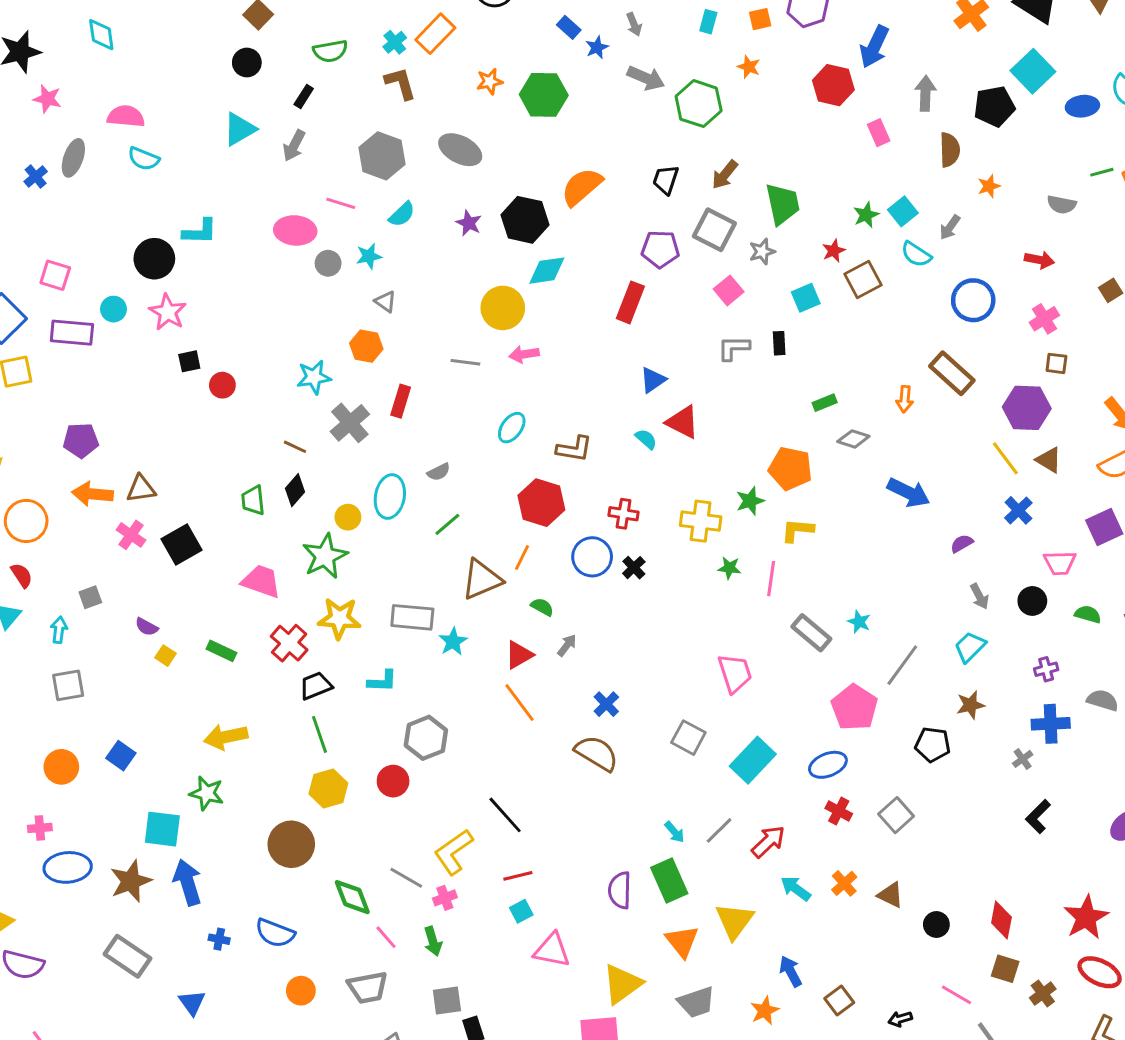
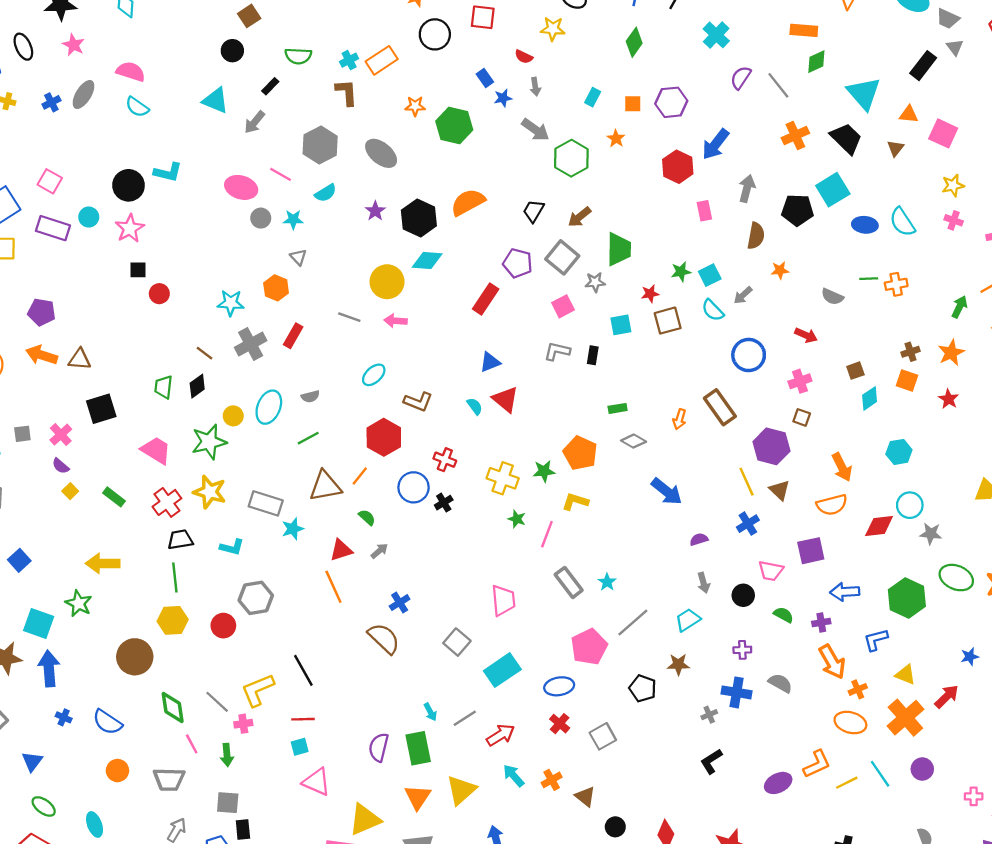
cyan triangle: (240, 129) -> (216, 100), turned 40
pink cross: (131, 535) -> (61, 435), moved

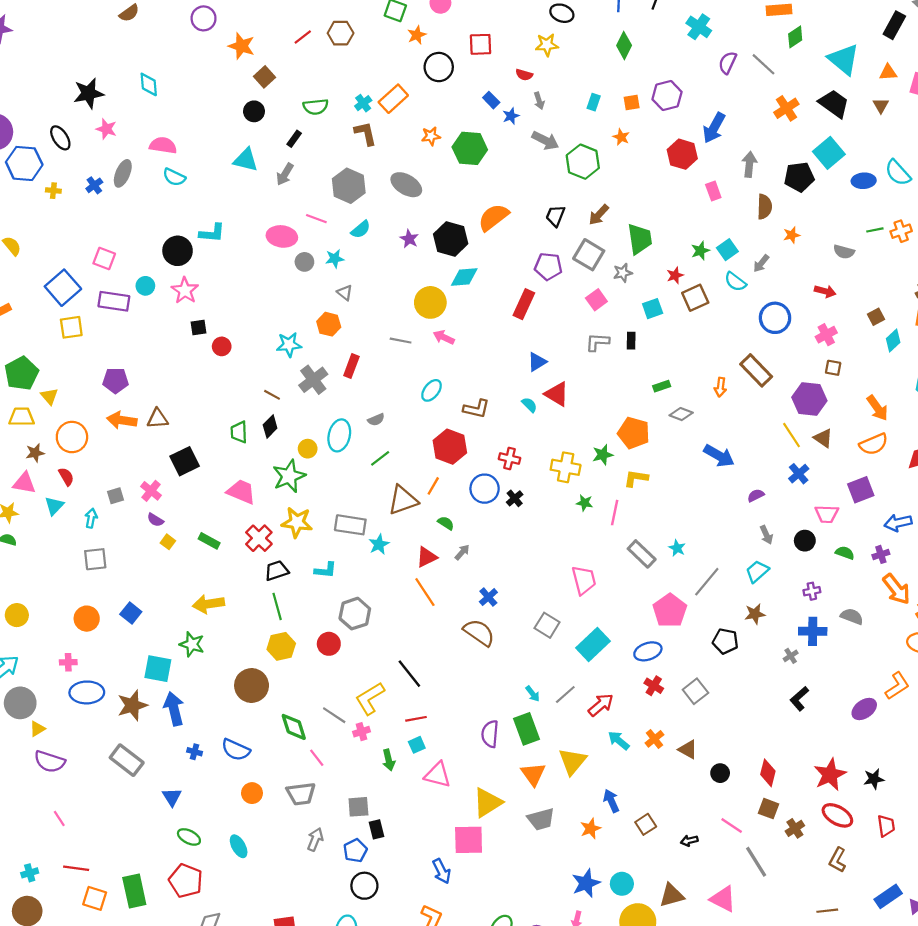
pink arrow: (396, 321) -> (444, 337), turned 30
green arrow: (227, 755) -> (389, 760), moved

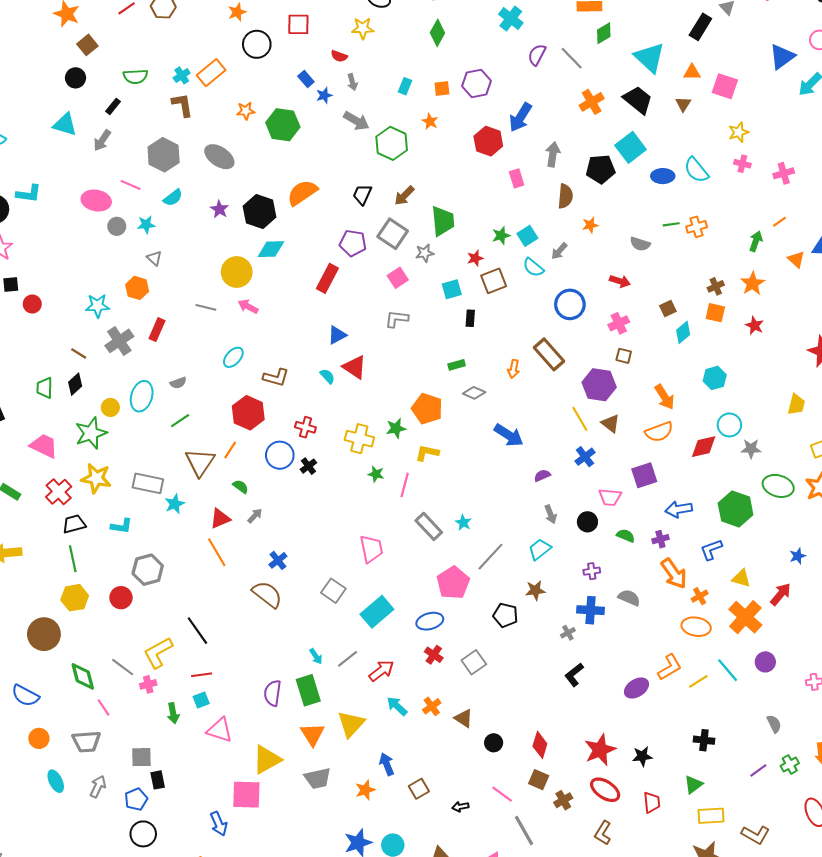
black rectangle: (631, 341) -> (470, 318), moved
brown triangle: (403, 500) -> (200, 462), turned -40
cyan ellipse: (239, 846) -> (56, 781), moved

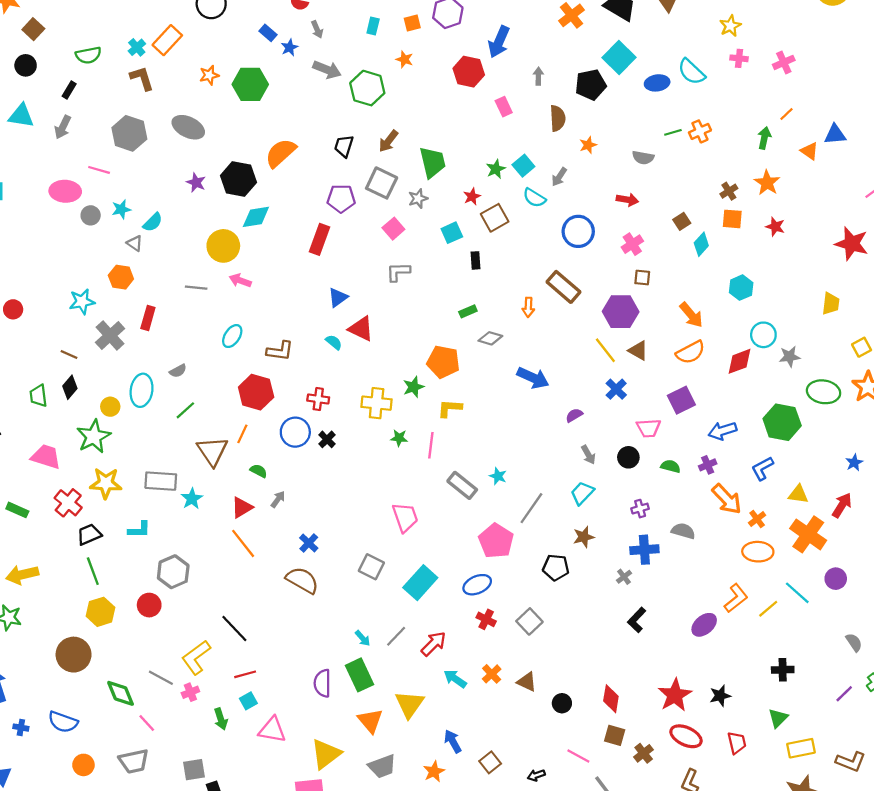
gray arrow: (553, 154) -> (538, 76), size x0.7
cyan semicircle: (173, 198) -> (153, 222), moved

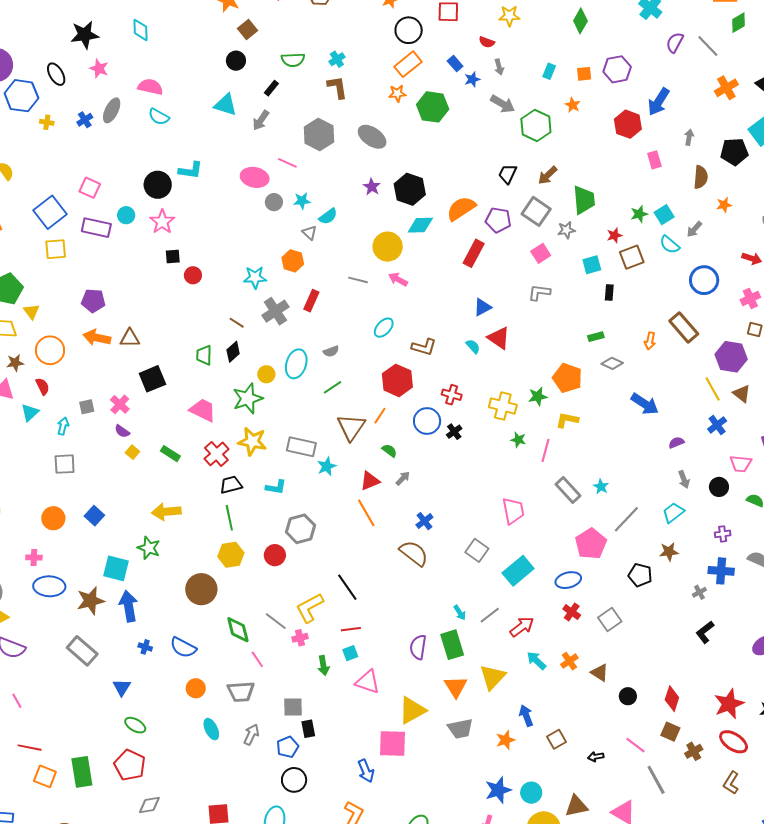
orange rectangle: (167, 40) -> (408, 64), moved
orange semicircle: (281, 153) -> (461, 209), moved

